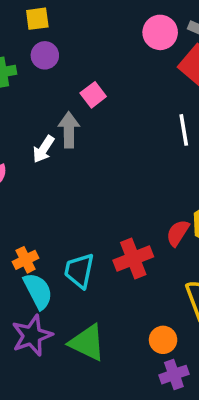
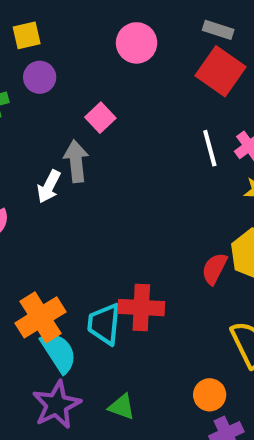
pink circle: (160, 32) -> (137, 43), moved
red cross: (133, 259) -> (141, 308), moved, turned 30
orange cross: (26, 260) -> (40, 317), size x1.6
green triangle: (87, 343) -> (122, 407), size x0.6

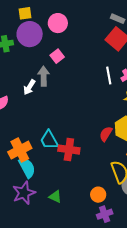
pink circle: (137, 43) -> (58, 23), moved
purple circle: (40, 77) -> (30, 34), size x1.6
cyan trapezoid: (104, 324) -> (49, 140), moved, turned -40

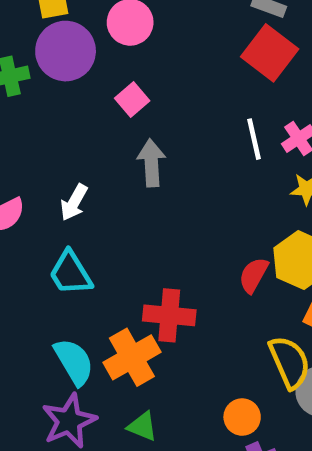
gray arrow: (44, 76) -> (151, 163), moved
white arrow: (29, 87) -> (74, 202), moved
cyan trapezoid: (49, 140) -> (71, 273), moved
orange cross: (20, 150) -> (132, 357), moved

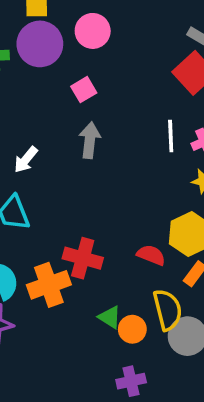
red semicircle: (254, 275) -> (151, 255), moved, turned 72
orange circle: (242, 417) -> (132, 329), moved
green triangle: (142, 426) -> (110, 317), moved

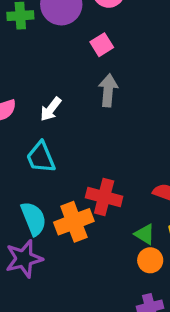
green triangle: (110, 317) -> (145, 234), moved

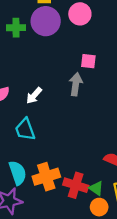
pink square: (102, 45) -> (88, 61), moved, turned 35
red cross: (104, 197) -> (76, 185), moved

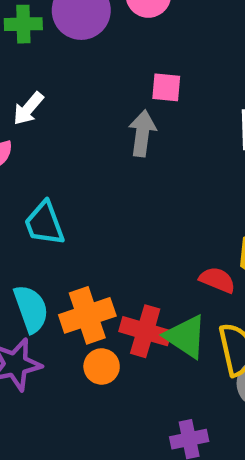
white arrow: (34, 95) -> (28, 109), moved
green triangle: (96, 188) -> (186, 337), size x1.5
orange circle: (99, 207) -> (102, 366), moved

